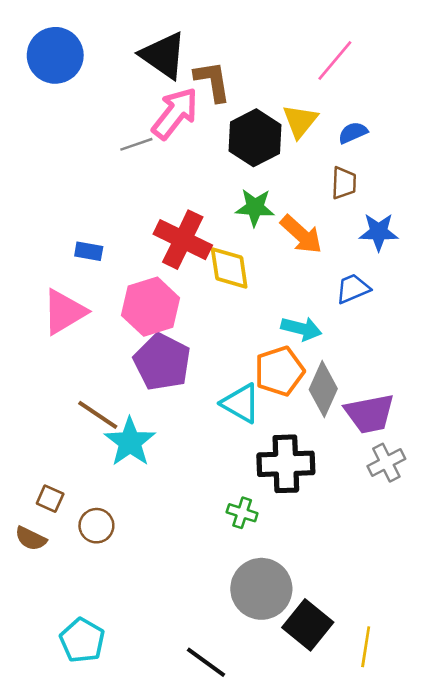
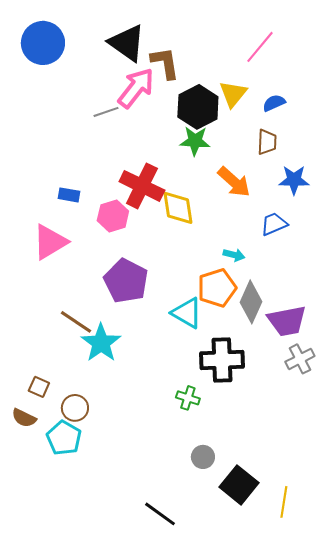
green star: (255, 207) -> (195, 141), moved
pink hexagon: (151, 307) -> (113, 216), moved, size x0.7
cyan arrow: (301, 329) -> (234, 255), size x0.7
gray circle: (261, 589) -> (203, 457), size x0.5
cyan pentagon: (82, 640) -> (64, 438), moved

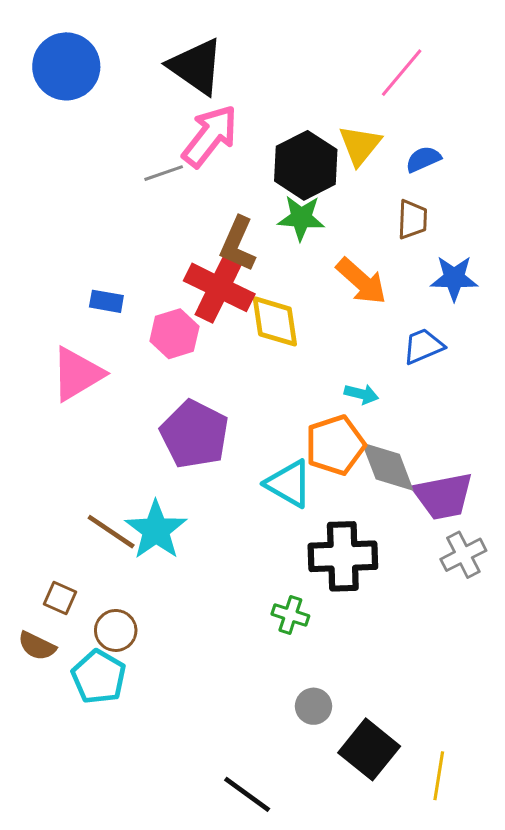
brown L-shape: (165, 63) -> (238, 244), moved, turned -147
gray diamond: (251, 302) -> (388, 467), turned -45
brown line: (76, 322) -> (111, 532), moved

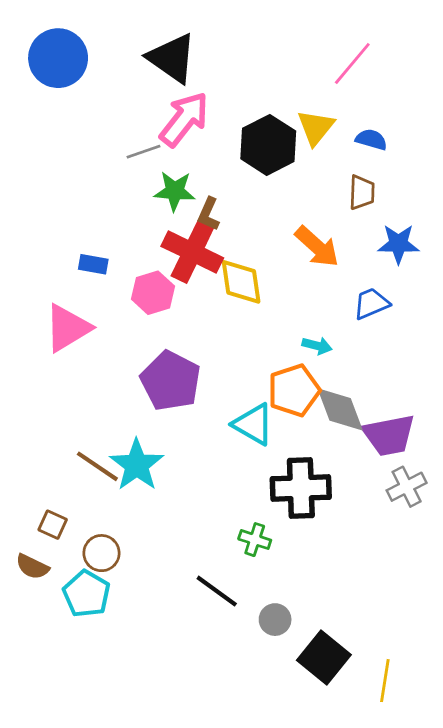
blue semicircle: (423, 159) -> (371, 139), turned 40
green star: (301, 218) -> (175, 191), moved
brown L-shape: (238, 244) -> (209, 214), size x0.7
black line: (247, 794) -> (217, 591), moved

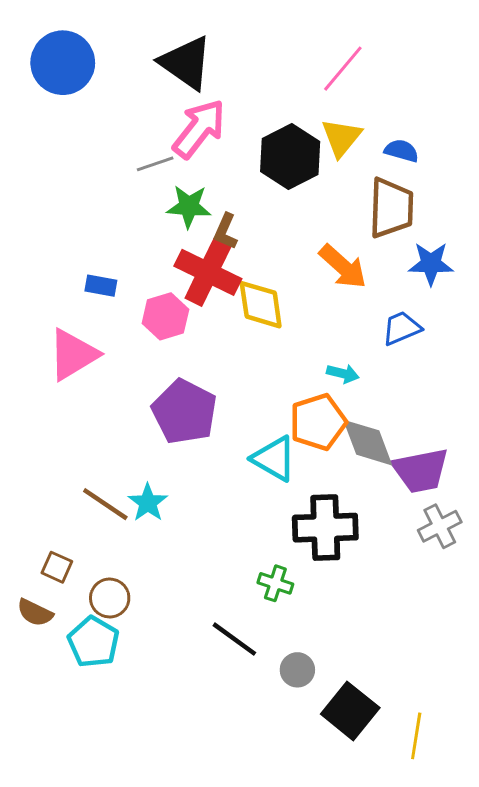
pink line: (352, 64) -> (343, 69), moved
brown trapezoid: (362, 192) -> (391, 208), size x1.6
cyan star: (137, 465) -> (148, 503), size x0.7

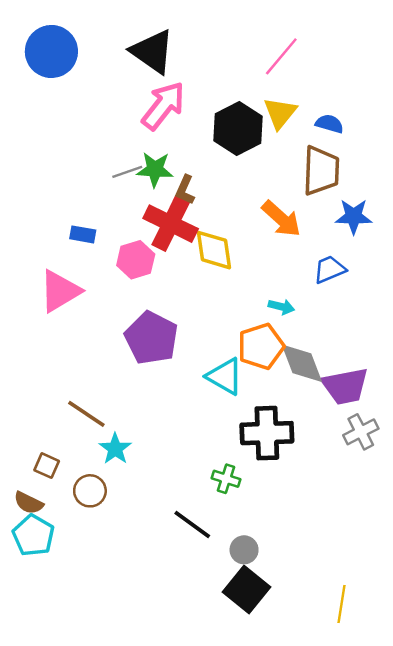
gray line: (155, 164) -> (127, 172), moved
cyan star: (148, 503) -> (115, 449), moved
cyan pentagon: (94, 642) -> (33, 535), moved
black square: (350, 711) -> (246, 590), moved

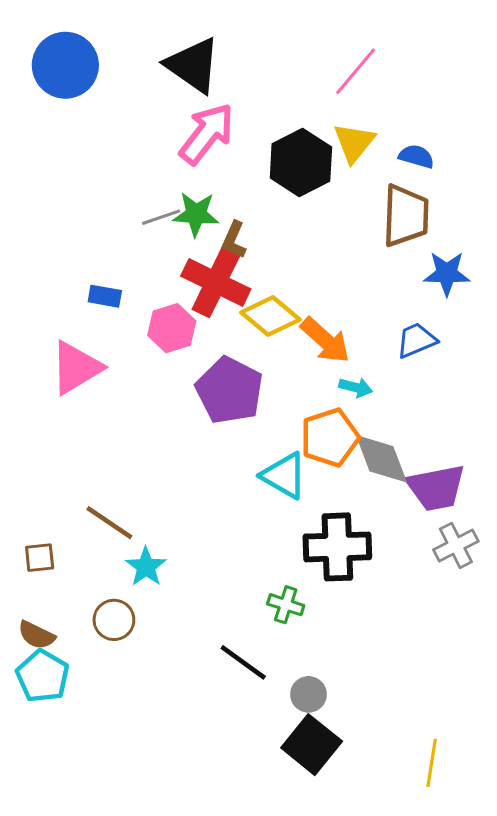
orange arrow: (281, 219) -> (325, 340), moved
yellow diamond: (214, 250) -> (271, 316), turned -42
purple pentagon: (151, 338) -> (229, 390), moved
brown square: (47, 466) -> (40, 558), moved, turned -30

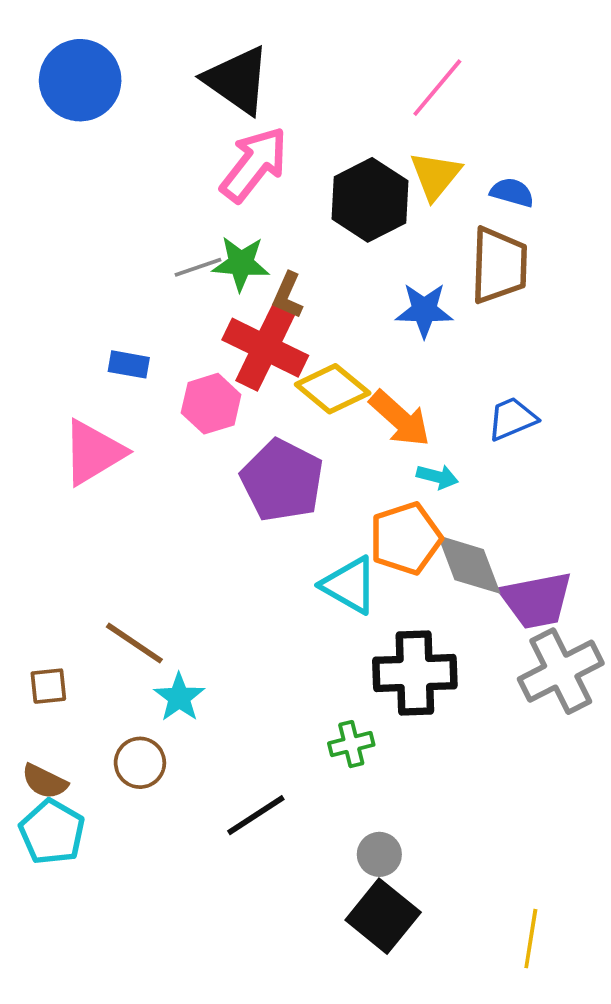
blue star: (447, 273) -> (424, 310), moved
gray cross: (456, 545) -> (561, 671), size x1.5
green cross: (286, 605) -> (351, 744), turned -32
black line: (243, 662) -> (256, 815), moved, turned -69

